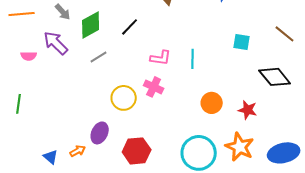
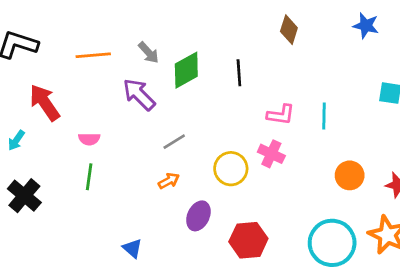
black line: (130, 27) -> (239, 73), turned -48
pink semicircle: (29, 56) -> (89, 139), moved
gray line: (99, 57) -> (174, 142), moved
orange arrow: (78, 151) -> (169, 181), moved

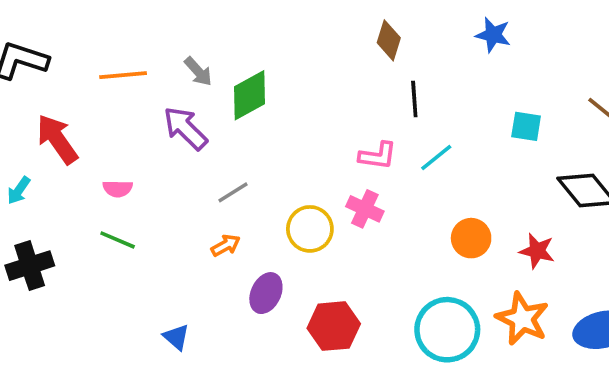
black line: (239, 73) -> (414, 99), moved
cyan line: (324, 116) -> (436, 158), turned 50
green line: (89, 177) -> (118, 240), turned -75
black cross: (24, 196) -> (30, 266), turned 32

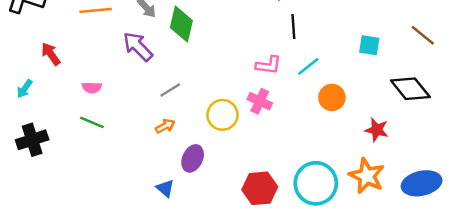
green diamond: (249, 95) -> (181, 24), turned -48
red arrow: (57, 139) -> (51, 54), size x0.7
orange circle: (471, 238) -> (332, 97), moved
red hexagon: (334, 326) -> (260, 188), moved
blue triangle: (176, 337) -> (165, 188), moved

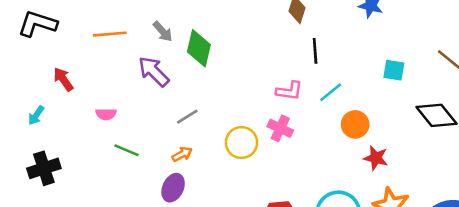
green line: (92, 122) -> (127, 150), moved
red star: (377, 130) -> (376, 158), moved
purple ellipse: (193, 158) -> (173, 188), moved

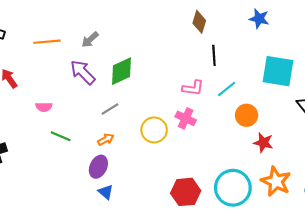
gray arrow: (163, 31) -> (90, 40), turned 90
green diamond: (199, 48) -> (122, 71), moved, turned 52
cyan square: (394, 70) -> (278, 71), size x1.8

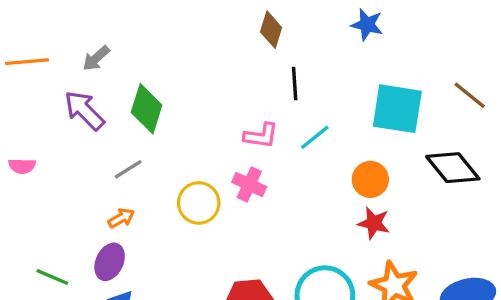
green diamond: (122, 71) -> (147, 109), turned -48
orange circle: (247, 115) -> (370, 179), moved
green line: (61, 136) -> (52, 277), moved

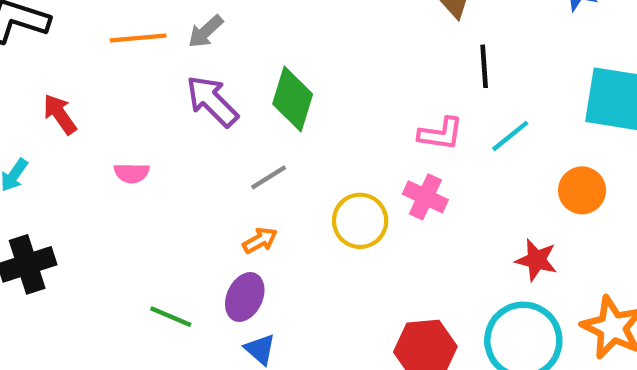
gray arrow: (96, 58) -> (206, 32), moved
red star: (374, 223) -> (536, 260), moved

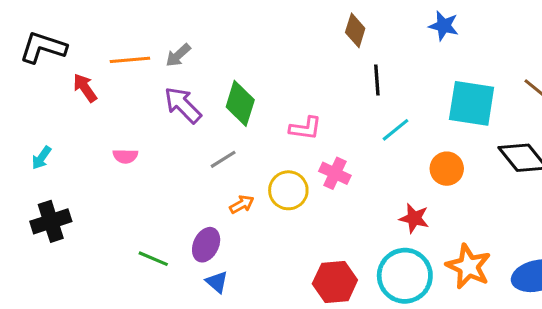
red arrow: (60, 114) -> (85, 88), moved
pink L-shape: (441, 134) -> (305, 128), moved
orange arrow: (260, 240) -> (242, 204), moved

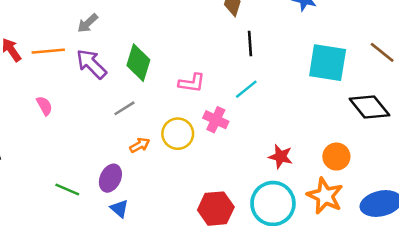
orange line: (130, 60) -> (48, 51), moved
cyan line: (396, 130) -> (246, 89), moved
pink semicircle: (125, 156) -> (44, 106), turned -120
orange circle: (447, 169) -> (336, 157), moved

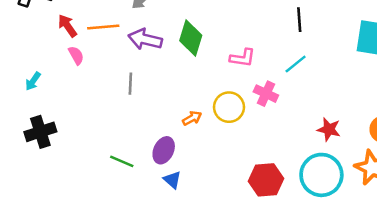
purple arrow: (91, 64) -> (145, 39), turned -32
pink semicircle: (44, 106) -> (76, 55), moved
gray line: (124, 108) -> (130, 84), moved, turned -55

